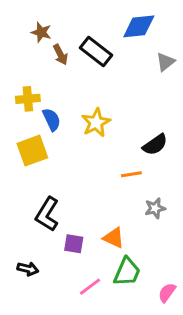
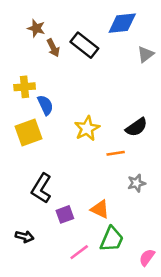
yellow star: (96, 122) -> (87, 129), moved
purple square: (74, 244) -> (65, 214), turned -30

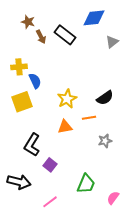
orange triangle: (100, 209) -> (65, 127), moved, turned -35
purple square: (65, 214) -> (50, 165), turned -32
black arrow: (25, 237) -> (19, 182), size x1.6
pink line: (79, 252) -> (50, 202), moved

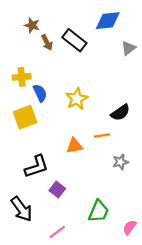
yellow star: (67, 99) -> (77, 99), moved
black L-shape: (32, 145) -> (37, 167), turned -140
black arrow: (19, 182) -> (22, 209), turned 40

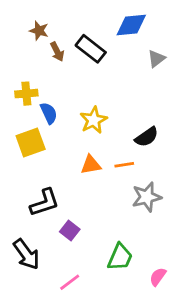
orange triangle: (74, 146) -> (91, 165), moved
gray star: (120, 162) -> (147, 197), size x1.5

